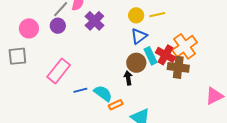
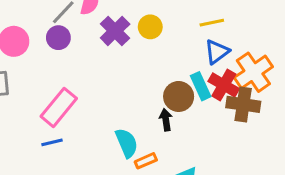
yellow circle: (136, 15) -> (150, 27), moved
blue triangle: (139, 36) -> (217, 52), moved
blue line: (80, 90) -> (52, 142), moved
cyan semicircle: (103, 93) -> (127, 143), turned 30

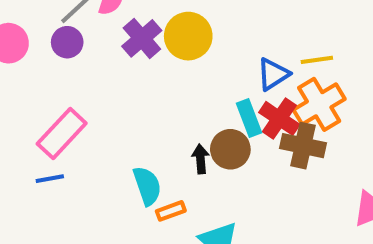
yellow line: (212, 23) -> (317, 60), moved
yellow circle: (150, 27) -> (188, 36), size x1.5
brown circle: (179, 96) -> (230, 149), moved

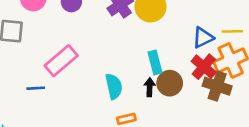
cyan rectangle: (249, 118) -> (155, 62), moved
blue line: (50, 179) -> (36, 88), moved
cyan semicircle: (147, 186) -> (114, 86), moved

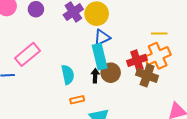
blue triangle: (203, 38) -> (102, 37), moved
cyan rectangle: (155, 62) -> (100, 57), size x1.4
red cross: (204, 67) -> (137, 60), turned 30

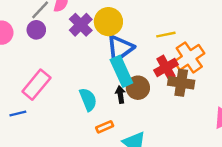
yellow line: (159, 34) -> (166, 35), moved
blue triangle: (102, 37) -> (120, 48), size x1.4

